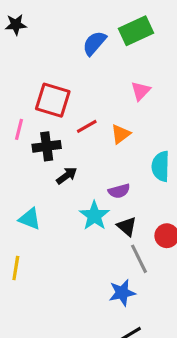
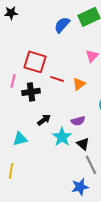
red line: (87, 126) -> (57, 79), turned 48
black arrow: (67, 176) -> (44, 120), moved
cyan triangle: (30, 219) -> (20, 139), turned -35

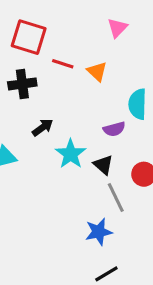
orange triangle: (79, 84) -> (97, 71), turned -40
purple semicircle: (78, 121) -> (114, 129), moved

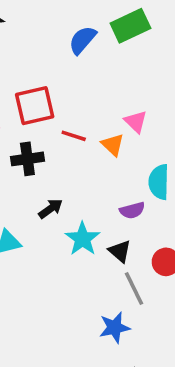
pink triangle: (117, 28) -> (136, 122), moved, turned -30
red square: (29, 37) -> (35, 106), turned -30

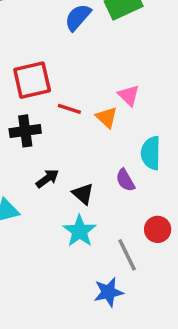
purple semicircle: (132, 210) -> (125, 180), turned 75
cyan star: (83, 239) -> (80, 231), moved
black triangle: (120, 251) -> (83, 194), moved

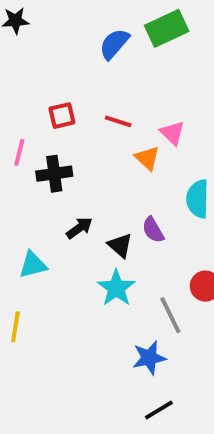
red square: (32, 80) -> (62, 116), size x0.6
red line: (69, 109) -> (118, 121), moved
purple semicircle: (125, 180) -> (153, 230), moved

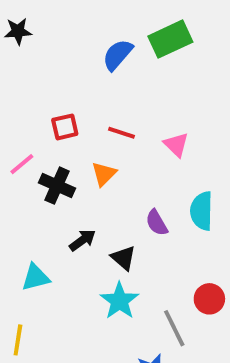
pink line: (19, 152) -> (22, 164), turned 36
orange triangle: (147, 158) -> (104, 174), moved, turned 32
black cross: (54, 174) -> (57, 186), turned 32
purple semicircle: (153, 230) -> (157, 223), moved

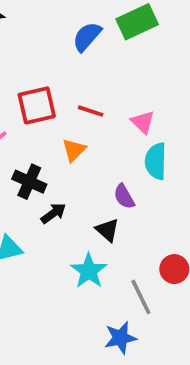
red square: (65, 127) -> (37, 105), size x1.5
black cross: (57, 186) -> (29, 182), moved
cyan semicircle: (202, 211) -> (156, 161), moved
black triangle: (123, 258) -> (107, 230), moved

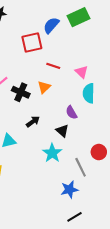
red square: (37, 105) -> (32, 43), moved
black cross: (29, 182) -> (21, 92), moved

